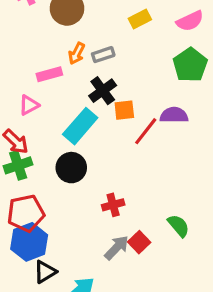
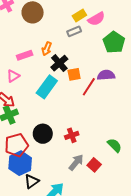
pink semicircle: (190, 21) -> (96, 19), moved
orange arrow: (77, 53) -> (47, 49), moved
gray rectangle: (103, 55) -> (74, 31), moved
black circle: (71, 168) -> (43, 134), moved
red square: (139, 242) -> (94, 165), moved

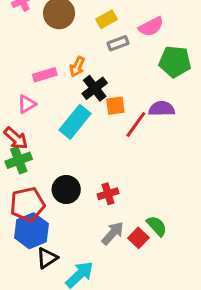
yellow rectangle: (79, 15) -> (107, 19), moved
green pentagon: (114, 42) -> (175, 62), turned -30
green semicircle: (115, 145) -> (157, 226), moved

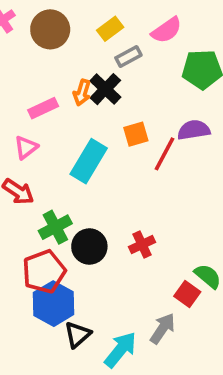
black cross: (95, 88) -> (105, 89), moved
green cross: (19, 160) -> (55, 227), moved
gray arrow: (113, 233) -> (162, 328), moved

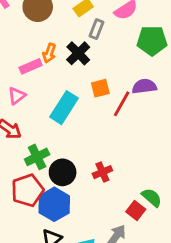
gray rectangle: (128, 57) -> (96, 29), turned -42
orange arrow: (82, 93) -> (49, 53), moved
blue hexagon: (53, 304) -> (54, 204), moved

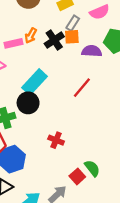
purple semicircle: (144, 86) -> (92, 51), moved
orange square: (100, 88) -> (72, 37), moved
black circle: (63, 172) -> (28, 103), moved
red cross: (102, 172) -> (56, 140), turned 35

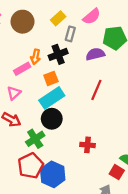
orange square: (72, 37) -> (51, 78), moved
black cross: (54, 40) -> (58, 54), turned 30
cyan rectangle: (34, 82) -> (52, 98), turned 30

